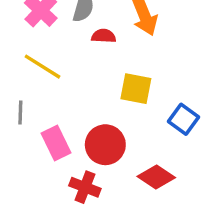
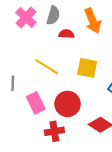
yellow line: (42, 67) -> (47, 67), moved
red cross: (85, 187) -> (54, 131), turned -30

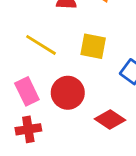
red cross: (54, 131) -> (28, 129), moved

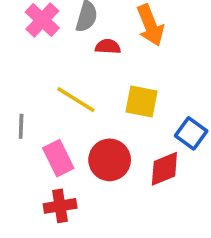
red diamond: (110, 119) -> (164, 169), moved, turned -56

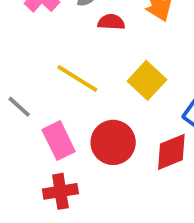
yellow square: (141, 101) -> (147, 80), turned 32
gray line: (21, 126) -> (19, 107), turned -50

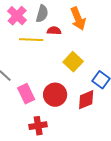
yellow line: (77, 78) -> (31, 40), moved, turned -30
red cross: (60, 191) -> (38, 126), moved

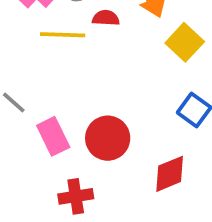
yellow square: (73, 62) -> (185, 42), moved
red diamond: (86, 100) -> (170, 174), moved

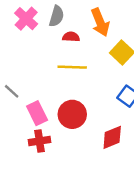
yellow line: (63, 35) -> (72, 67), moved
red cross: (76, 196) -> (40, 141), moved

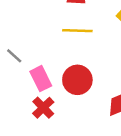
red cross: (40, 141) -> (43, 108), turned -35

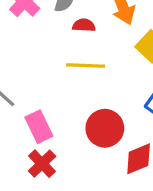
red circle: (77, 80) -> (105, 128), moved

